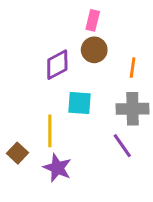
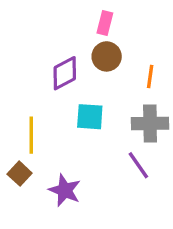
yellow line: (50, 131) -> (31, 135), moved

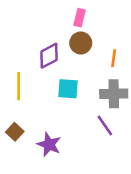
yellow line: (31, 135) -> (19, 86), moved

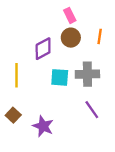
pink rectangle: (79, 18) -> (70, 15), turned -40
orange line: (114, 58) -> (100, 36), moved
gray cross: (114, 94) -> (87, 74), moved

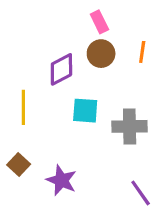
gray cross: (87, 74) -> (130, 126), moved
purple line: (92, 110) -> (141, 193), moved

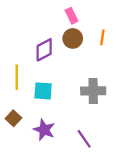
cyan square: (85, 111) -> (43, 91), moved
purple line: (141, 193) -> (84, 139), moved

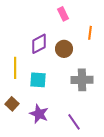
brown circle: (73, 38) -> (64, 49), moved

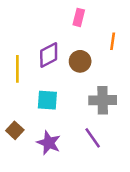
pink rectangle: (63, 14) -> (79, 17), turned 40
yellow line: (15, 68) -> (17, 69), moved
purple line: (74, 122) -> (93, 138), moved

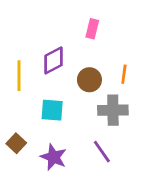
pink rectangle: (79, 17) -> (92, 29), moved
orange line: (113, 41) -> (124, 74), moved
brown circle: (80, 61) -> (89, 80), moved

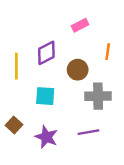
pink rectangle: (92, 29) -> (80, 25), turned 49
orange line: (124, 74) -> (108, 52), moved
purple line: (102, 152) -> (88, 132), turned -65

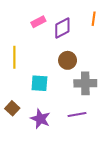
pink rectangle: (80, 25) -> (38, 22), moved
orange line: (108, 52) -> (94, 19), moved
purple diamond: (46, 53) -> (62, 28), moved

